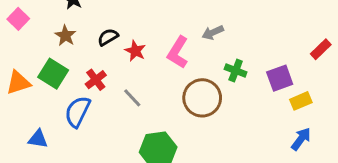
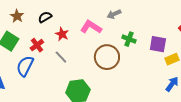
red star: (135, 51) -> (62, 34), moved
pink L-shape: (178, 52) -> (91, 27), turned 90
purple square: (280, 78) -> (158, 44), turned 30

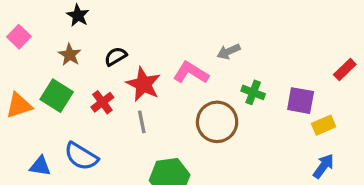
red star: (62, 34) -> (143, 84), size x1.5
gray line: (61, 57) -> (142, 122), turned 32
blue semicircle: (25, 66) -> (81, 156), moved, turned -85

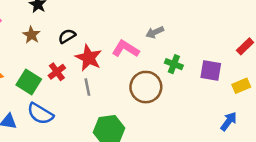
green square: (57, 96) -> (29, 82), moved
yellow rectangle: (324, 125) -> (241, 86), moved

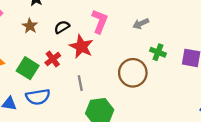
pink L-shape: (126, 49) -> (100, 21), moved, turned 80
gray line: (87, 87) -> (80, 83), moved
blue semicircle: (40, 114) -> (38, 97), turned -40

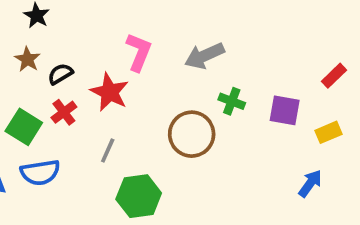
gray arrow: (141, 24) -> (204, 56), size x1.5
black semicircle: (62, 27) -> (60, 74), moved
gray line: (80, 83) -> (108, 151), turned 35

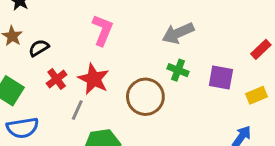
gray arrow: (204, 56) -> (178, 33), moved
red star: (110, 92) -> (94, 79), moved
red cross: (64, 112) -> (57, 79), moved

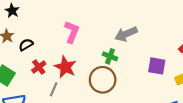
green cross: (178, 70) -> (110, 56), moved

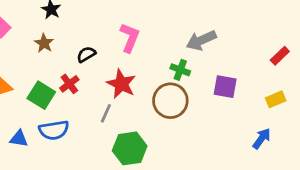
black semicircle: (26, 45) -> (86, 54), moved
purple square: (157, 66) -> (225, 87), moved
red cross: (39, 67) -> (69, 84), moved

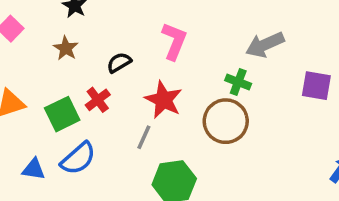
purple square: (225, 87) -> (316, 86), moved
green square: (41, 95) -> (62, 114), turned 32
blue semicircle: (54, 130) -> (78, 159), turned -32

